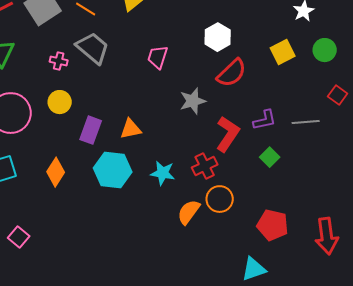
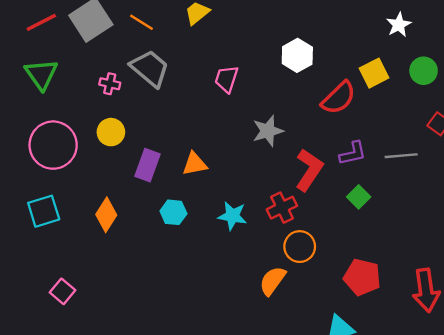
red semicircle: (232, 73) -> (339, 98), moved
cyan hexagon: (113, 170) -> (173, 212), size x0.6
orange semicircle: (189, 212) -> (273, 281), moved

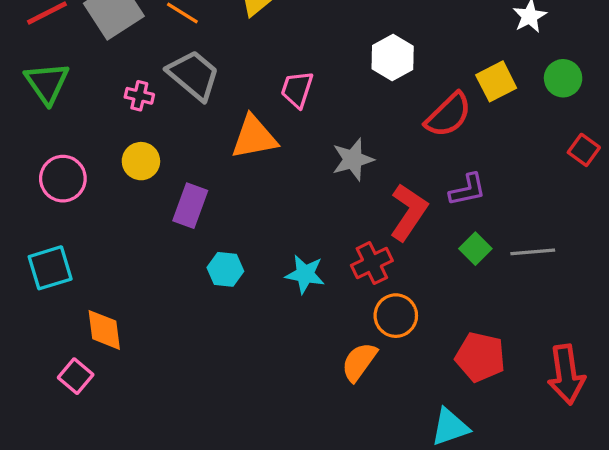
pink circle: (53, 145) -> (63, 179), size x0.7
gray line: (401, 156) -> (533, 252), moved
orange triangle: (195, 164) -> (254, 137), moved, size x1.4
orange diamond: (106, 215) -> (104, 330), moved, turned -40

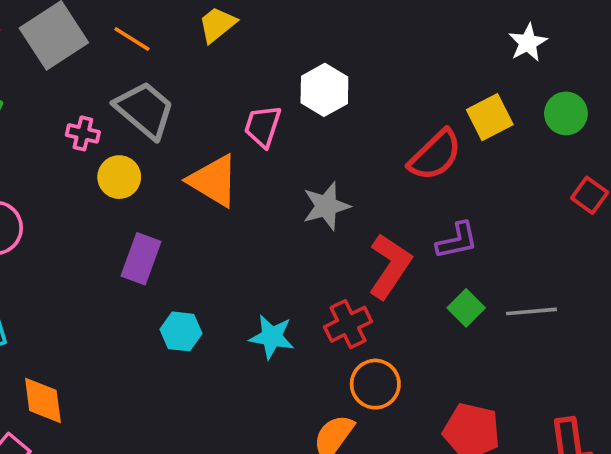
white hexagon: (393, 58) -> (324, 90), moved
orange triangle: (254, 137) -> (214, 181), turned 42
yellow circle: (141, 161) -> (119, 177), moved

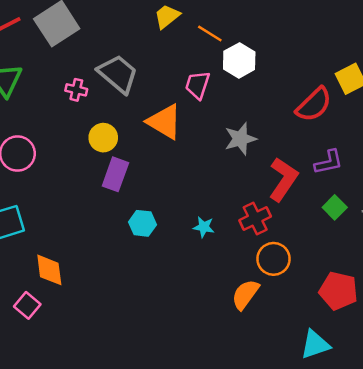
orange line: (132, 39) -> (210, 33), moved
yellow circle: (119, 177) -> (103, 138), moved
cyan star: (272, 337) -> (204, 227), size x0.7

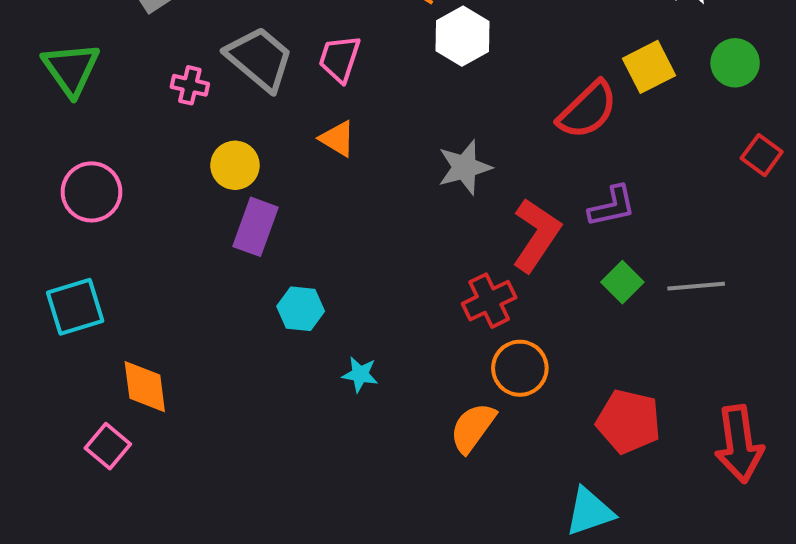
pink trapezoid: (198, 85) -> (340, 59), moved
orange triangle: (164, 122) -> (337, 139), size x0.6
cyan star: (204, 227) -> (360, 374), moved

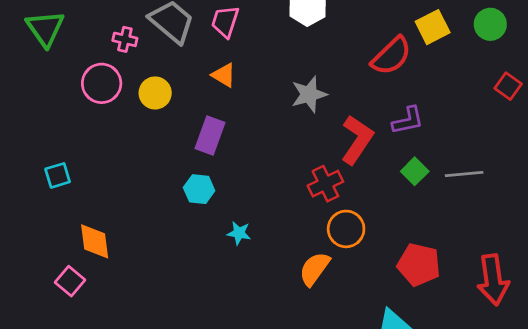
pink circle: (92, 192) -> (102, 83), moved
purple rectangle: (255, 227) -> (210, 136), moved
cyan square: (75, 307) -> (58, 175), moved, size x0.7

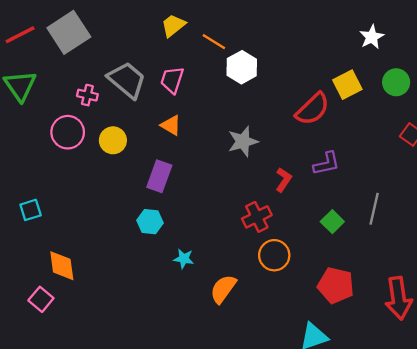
red L-shape: (357, 140) -> (284, 180), size x0.6
green square: (415, 171) -> (332, 222), moved
gray line: (464, 174) -> (374, 209), turned -72
orange semicircle: (314, 269) -> (223, 289), moved

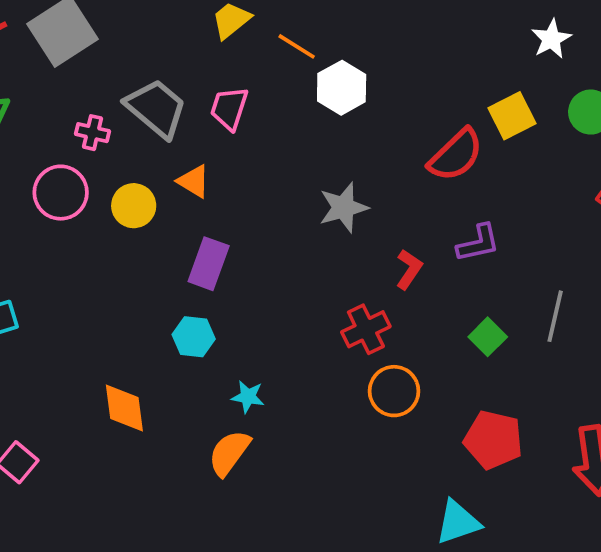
orange triangle: (171, 125) -> (194, 181), moved
orange diamond: (62, 266) -> (124, 408), moved
orange semicircle: (223, 289) -> (229, 453), moved

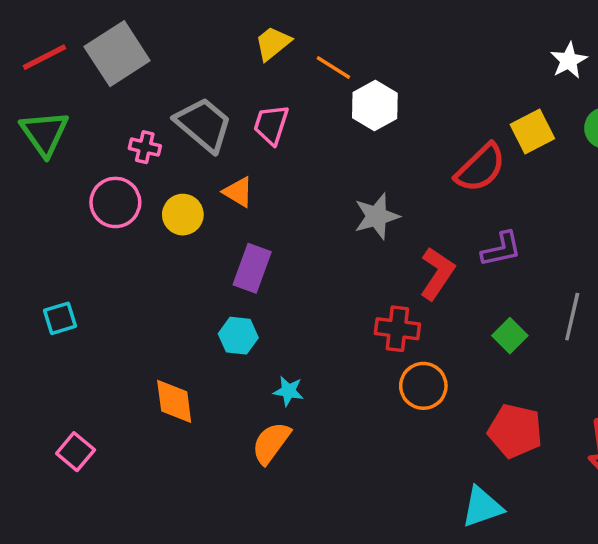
red L-shape: (409, 269) -> (437, 273), size x1.4
red cross: (366, 329) -> (397, 329), turned 33

